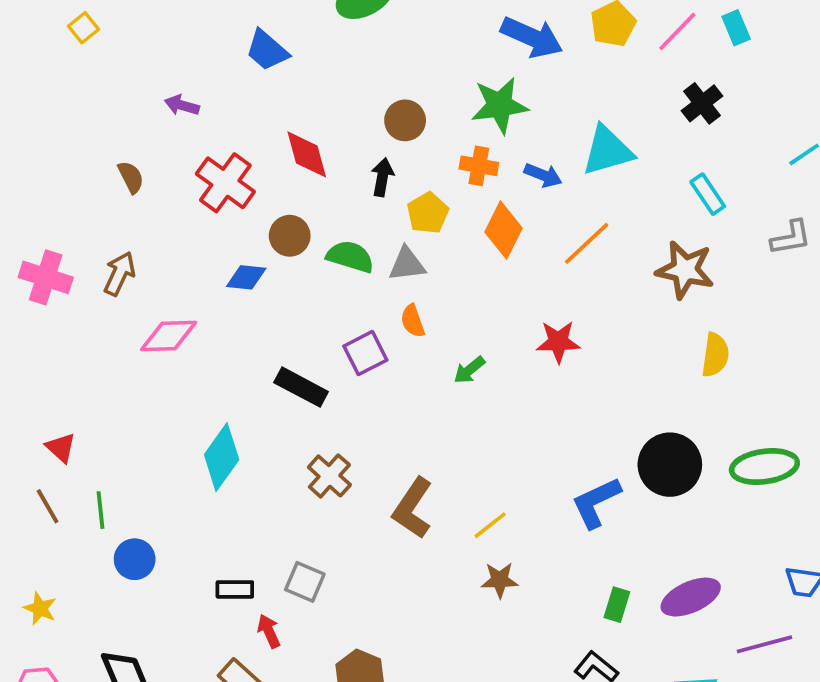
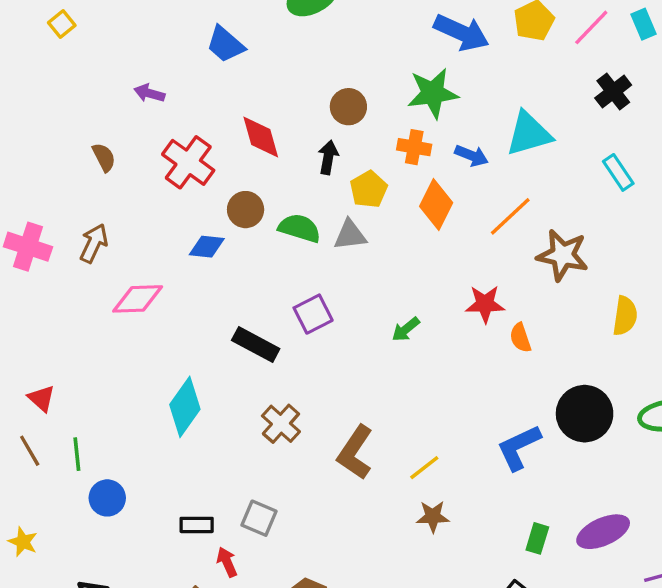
brown star: (685, 270) -> (563, 255), moved
orange semicircle: (413, 321) -> (520, 338), moved

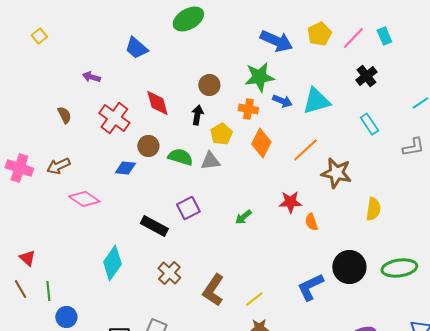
blue arrow: (472, 156) -> (282, 101), moved
brown arrow: (94, 243) -> (58, 166), turned -140
pink diamond: (138, 299) -> (84, 199), turned 36

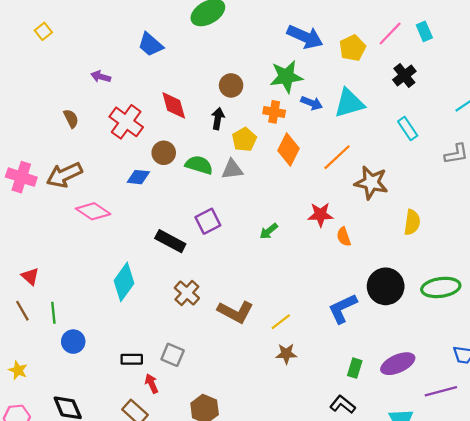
yellow pentagon: (319, 34) -> (352, 48), moved
brown arrow: (58, 166) -> (64, 175), size x1.4
brown L-shape: (213, 290) -> (235, 312), turned -96

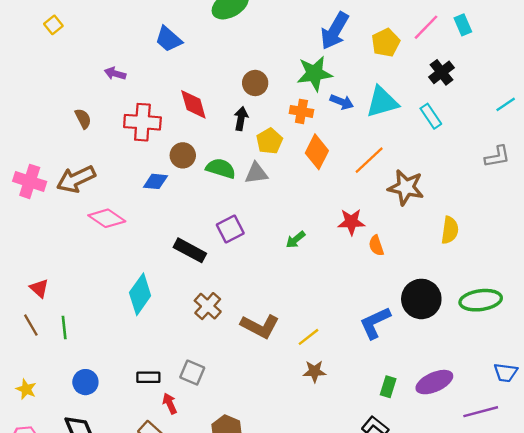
blue arrow: (305, 37) -> (335, 31), turned 96
red cross: (126, 122) -> (142, 122), turned -32
cyan rectangle: (408, 128) -> (431, 116), moved
blue circle: (73, 342) -> (85, 382), moved

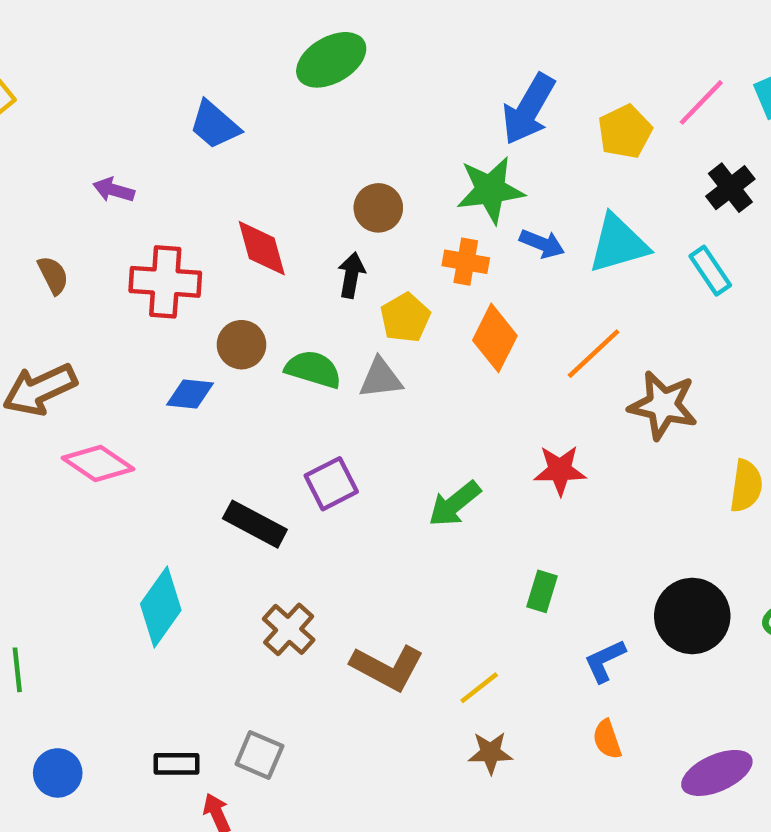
green arrow: (296, 240) -> (455, 504), size x1.4
orange semicircle: (376, 246) -> (607, 739), moved
blue L-shape: (375, 323) -> (605, 661), size x0.7
green rectangle: (388, 387) -> (542, 591), moved

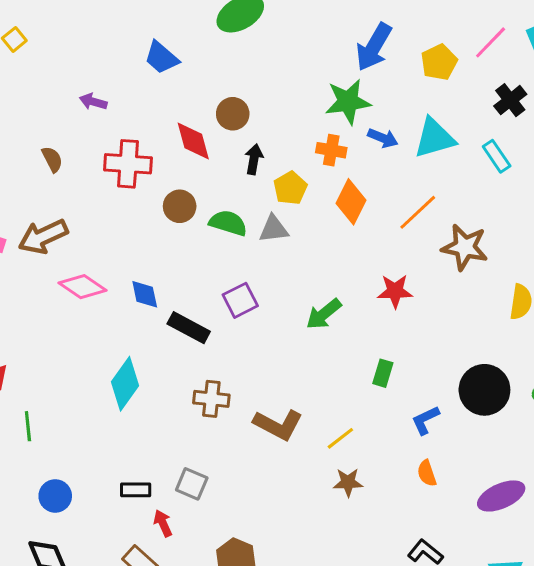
brown circle: (378, 208) -> (233, 114), moved
blue diamond: (190, 394) -> (145, 294), moved, turned 72
brown cross: (289, 629) -> (211, 399), turned -36

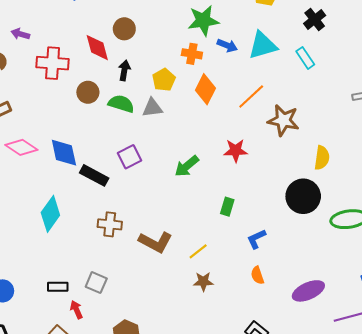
purple arrow: (93, 102) -> (20, 34), moved
black arrow: (254, 159) -> (124, 70), moved
blue diamond: (145, 294) -> (64, 153), size x1.4
black circle: (484, 390) -> (303, 196), moved

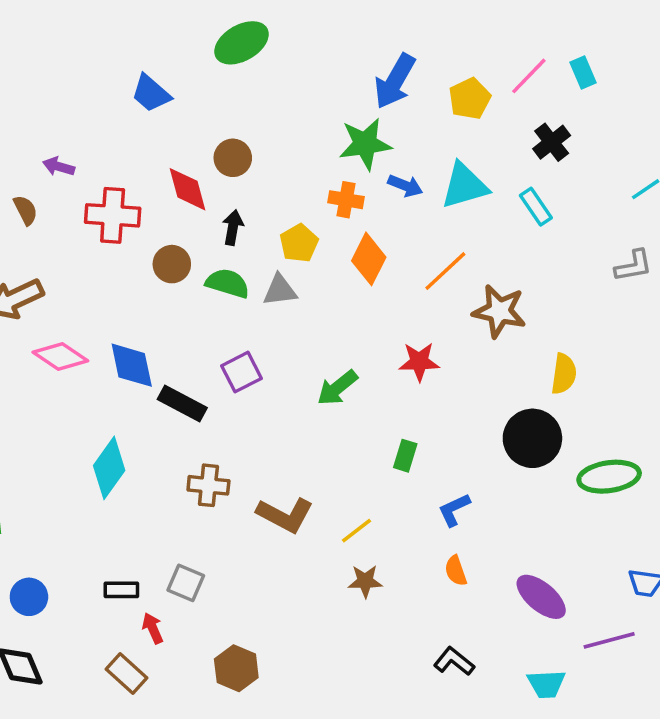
purple ellipse: (308, 291) -> (541, 597), turned 64

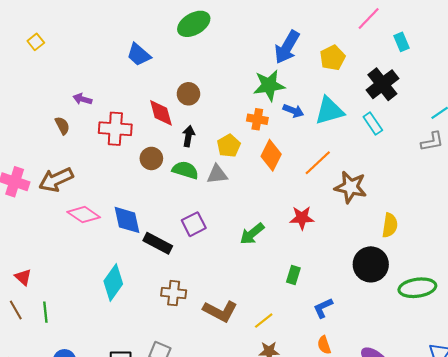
pink line: (529, 76) -> (369, 19), moved
black cross: (552, 142) -> (382, 84), size x1.4
gray L-shape: (633, 266) -> (432, 141), moved

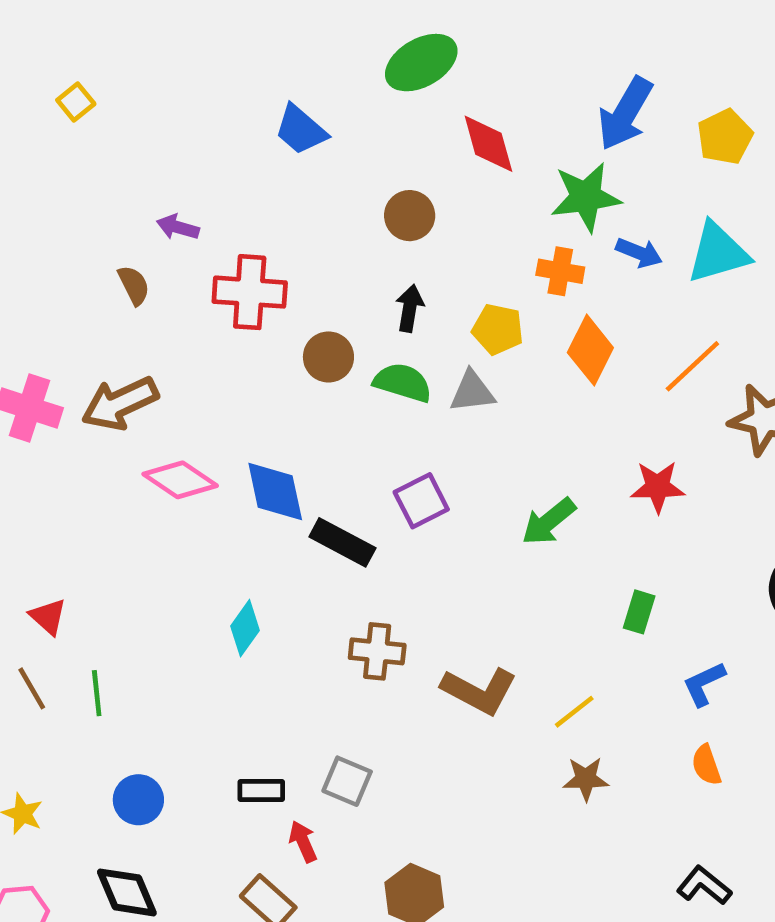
red diamond: (161, 113) -> (488, 144), moved
yellow pentagon: (229, 146) -> (498, 329), turned -30
cyan diamond: (113, 282) -> (245, 628), size x0.7

